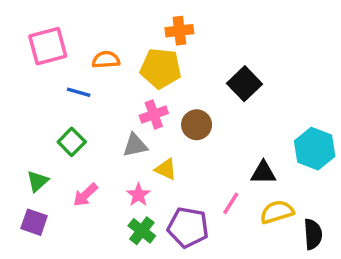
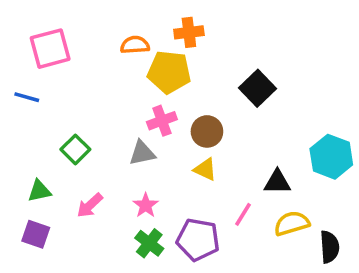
orange semicircle: (106, 60) -> (135, 45), moved
blue line: (79, 92) -> (27, 97), moved
yellow triangle: (166, 169) -> (205, 169), moved
green triangle: (37, 181) -> (39, 191), turned 30

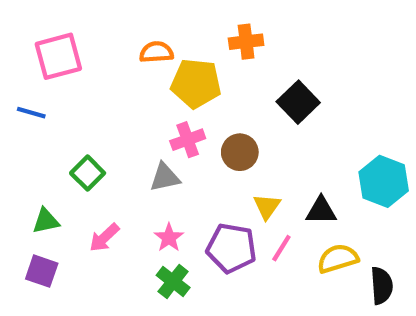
orange cross: (189, 32) -> (246, 42), moved
yellow triangle: (205, 169) -> (267, 206), moved, turned 40
purple pentagon: (198, 240) -> (231, 248), moved

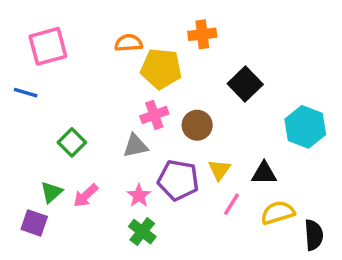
cyan hexagon: (384, 181) -> (305, 127), moved
green triangle: (46, 221) -> (51, 192), moved, turned -30
purple pentagon: (231, 248) -> (178, 180), moved

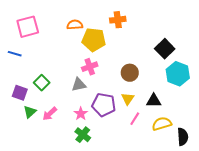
black square: (245, 84) -> (165, 49), moved
brown circle: (197, 125) -> (130, 73), moved
purple square: (34, 223) -> (20, 93), moved

